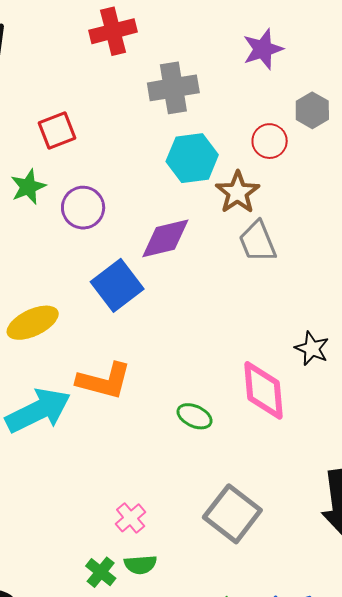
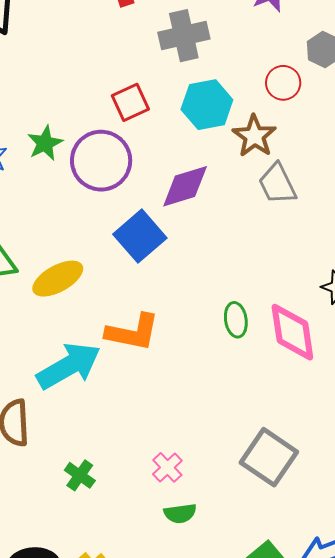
red square: (57, 131) -> (130, 102), moved
purple circle: (83, 208) -> (101, 161), size x1.4
green ellipse: (195, 416) -> (236, 320), moved, turned 60
green cross: (101, 572) -> (80, 475), moved

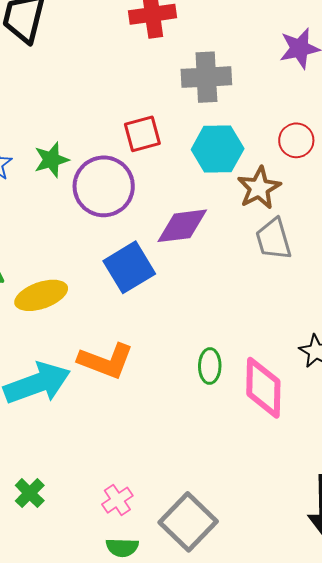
gray square: (269, 457) -> (188, 522), moved

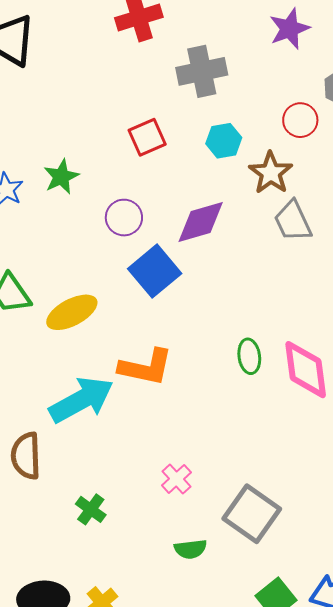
cyan hexagon: (218, 149) -> (224, 141), size x0.7
purple circle: (104, 186) -> (124, 218), moved, size x0.6
pink cross: (117, 500) -> (176, 479), moved

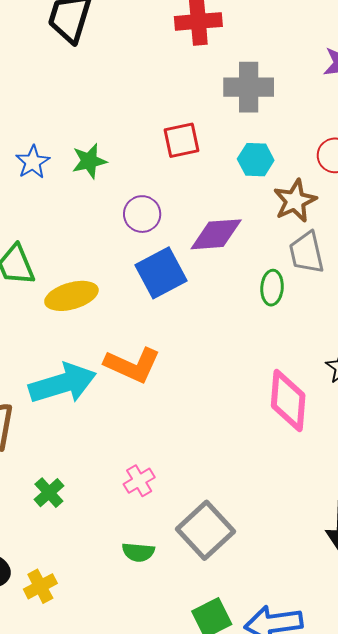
green ellipse: (249, 356) -> (272, 288), moved

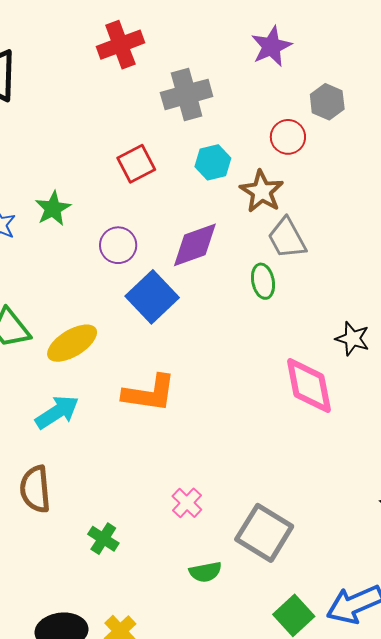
cyan arrow: (63, 383) -> (57, 412), moved, size x0.7

